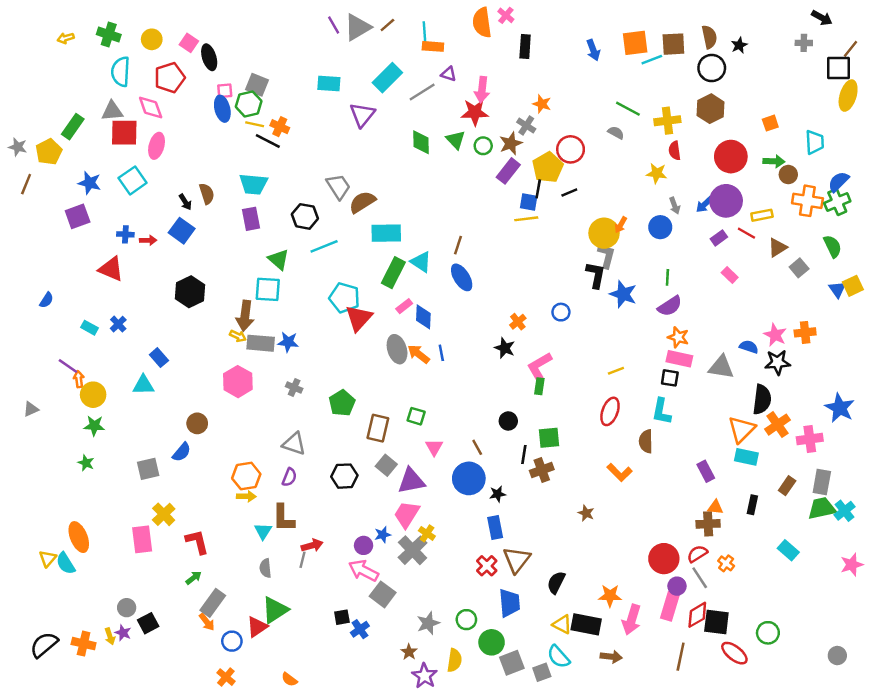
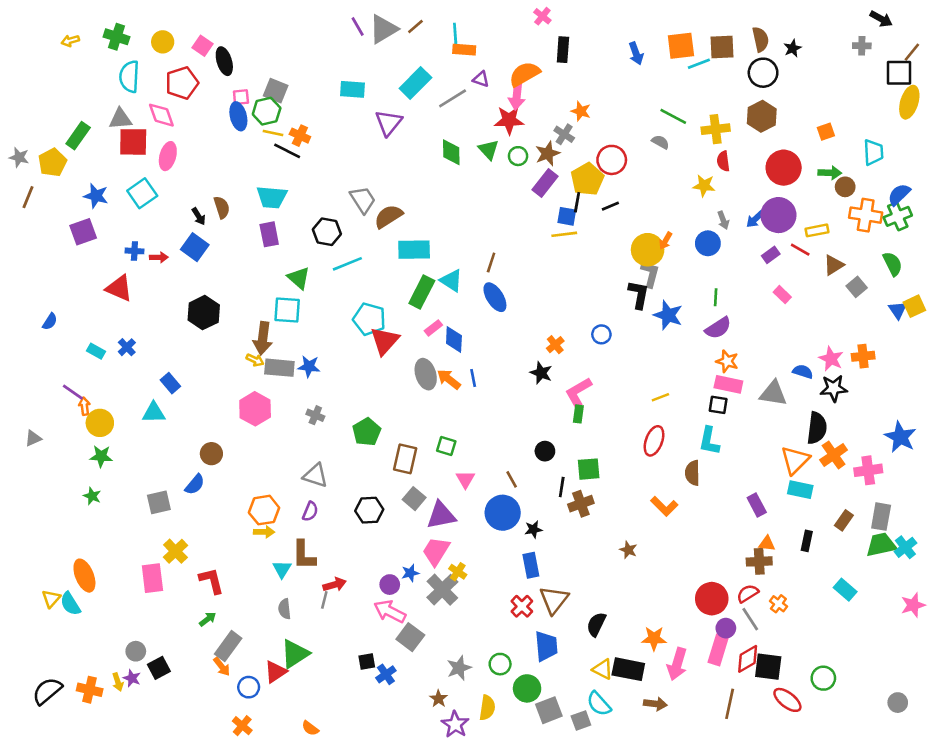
orange semicircle: (482, 23) -> (524, 74), moved, turned 68

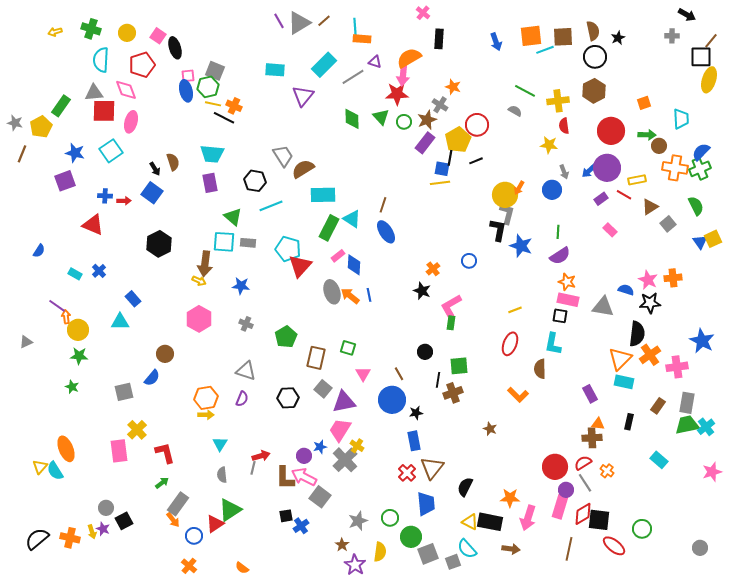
gray rectangle: (279, 368) -> (248, 243), moved, size x0.7
brown L-shape: (304, 555) -> (285, 478), moved

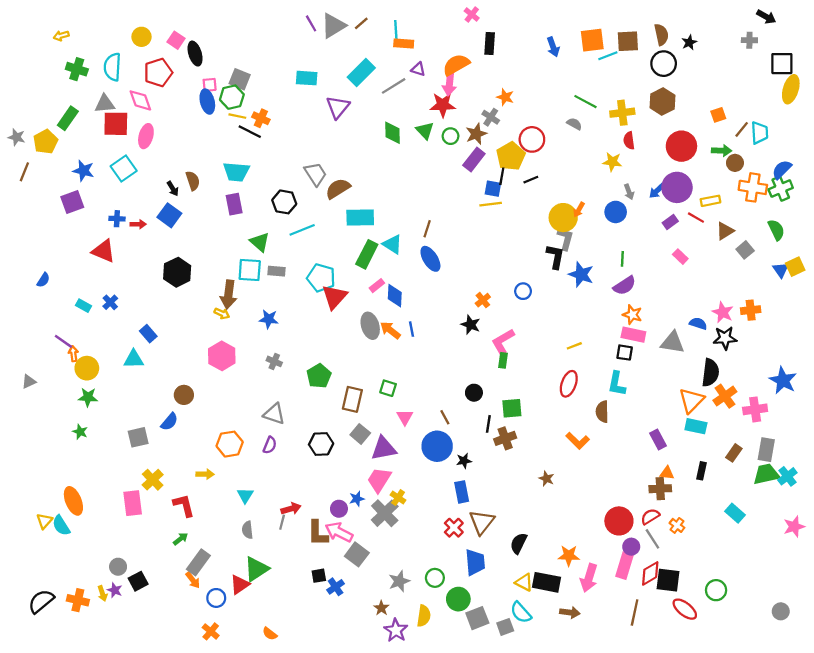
green cross: (91, 29) -> (77, 69), moved
brown line: (711, 41) -> (742, 129), moved
yellow arrow: (206, 415) -> (205, 474), moved

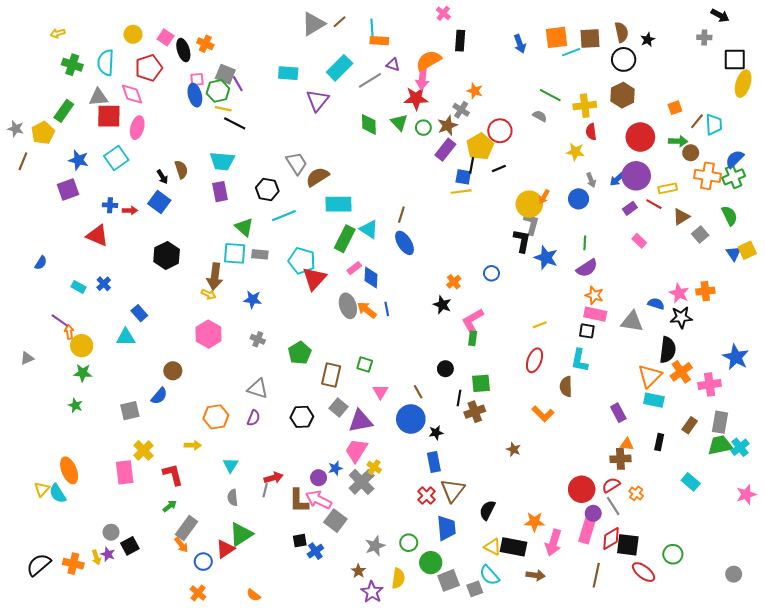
purple line: (311, 23) -> (238, 84), moved
orange cross: (261, 118) -> (205, 44), moved

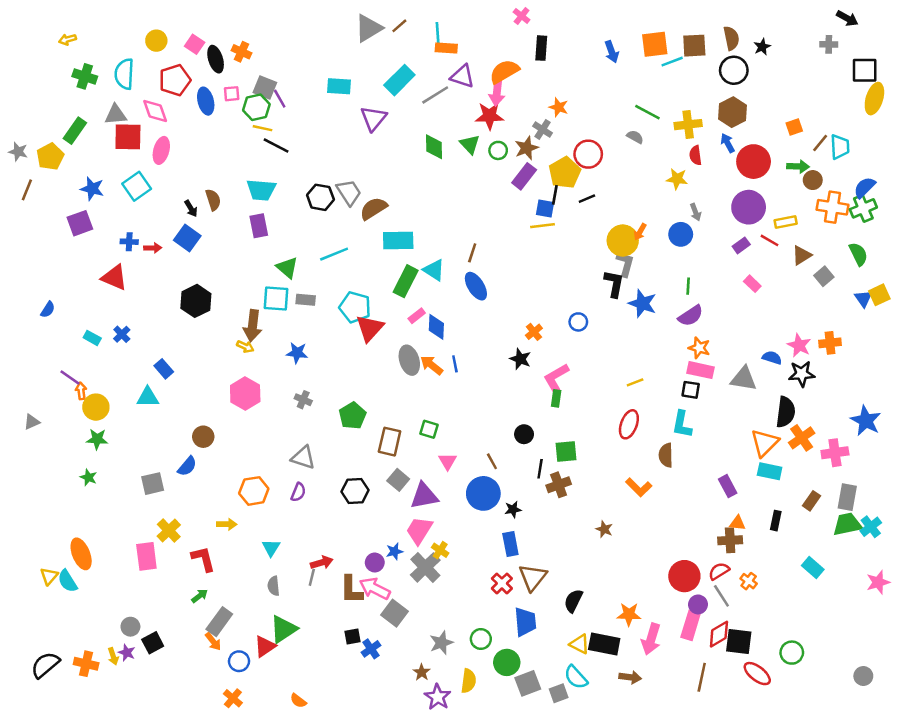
purple triangle: (393, 65) -> (462, 76), size x1.5
blue ellipse: (195, 95) -> (206, 101), moved
blue arrow: (617, 179) -> (728, 143), moved, turned 105
black hexagon: (267, 189) -> (320, 197), moved

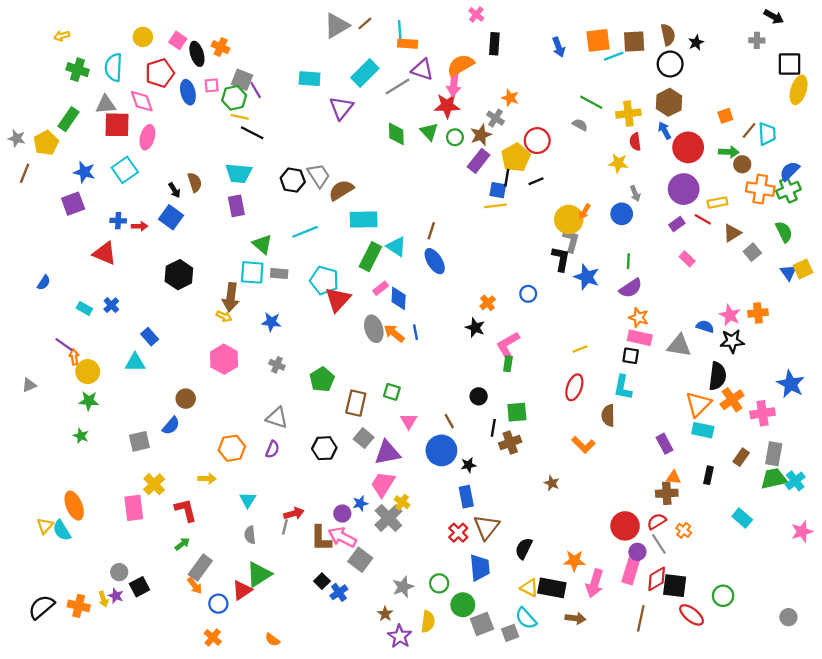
black square: (353, 637) -> (322, 581), turned -35

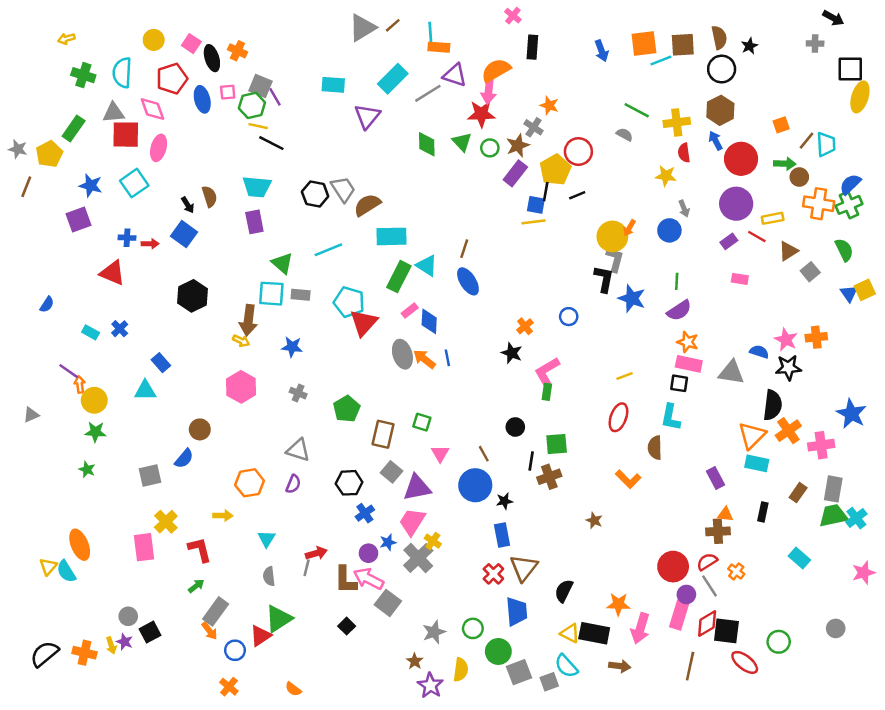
pink rectangle: (687, 259) -> (740, 279), turned -35
blue cross: (339, 592) -> (365, 513), moved
gray circle: (788, 617) -> (836, 628), moved

